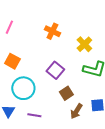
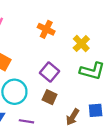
brown square: (66, 93) -> (50, 97), moved, turned -32

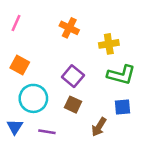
yellow cross: (81, 44) -> (109, 44), turned 35
blue square: (96, 110) -> (122, 107), moved

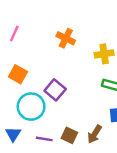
purple square: (73, 76) -> (55, 90), moved
brown square: (73, 105) -> (69, 135), moved

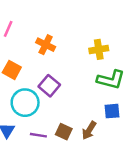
orange cross: (66, 38) -> (46, 45), moved

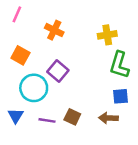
green L-shape: (111, 80) -> (119, 65), turned 92
brown arrow: (89, 130) -> (108, 118), moved, turned 60

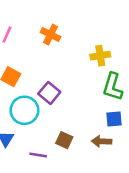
orange cross: (54, 30) -> (51, 34), moved
purple line: (47, 120) -> (38, 155), moved

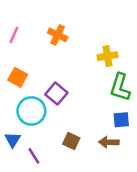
purple line: (38, 155) -> (34, 156), moved, turned 49

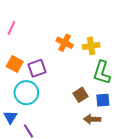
orange cross: (58, 35) -> (65, 43), moved
purple square: (56, 94) -> (37, 68), moved, turned 30
brown square: (71, 141) -> (81, 95), moved, turned 32

